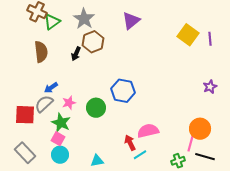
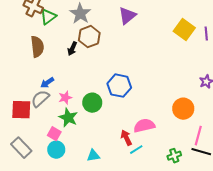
green star: (61, 123) -> (68, 118), moved
orange circle: (200, 129) -> (183, 109), moved
pink line: (191, 142) -> (198, 136), moved

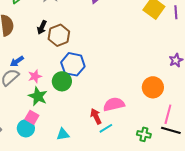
brown hexagon: (89, 37) -> (59, 35), moved
blue hexagon: (119, 86) -> (73, 64), moved
pink square: (54, 134) -> (32, 117), moved
green cross: (174, 156) -> (144, 134), turned 32

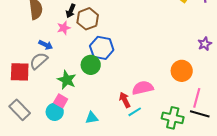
blue arrow: (17, 61) -> (46, 45), turned -120
pink star: (35, 76) -> (64, 28), moved
green cross: (144, 134) -> (173, 118), size x1.5

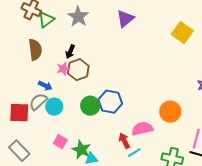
brown hexagon: (88, 19) -> (78, 70), moved
blue hexagon: (102, 48) -> (110, 102), moved
orange circle: (182, 71) -> (170, 112), moved
green star: (67, 80) -> (81, 150), moved
cyan circle: (55, 112) -> (54, 107), moved

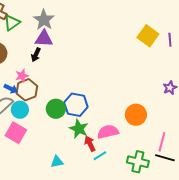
purple triangle: (125, 19) -> (44, 39), moved, turned 42
pink star: (63, 69) -> (22, 76), moved
brown hexagon: (78, 70) -> (27, 90), moved
pink square: (60, 142) -> (16, 133), moved, size x1.5
green star: (81, 150) -> (79, 129), moved

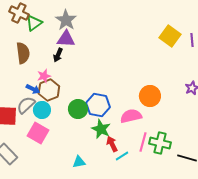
orange circle: (136, 115) -> (150, 96), moved
pink semicircle: (108, 132) -> (131, 116), moved
pink line: (162, 142) -> (143, 142), moved
green cross: (138, 162) -> (160, 143), moved

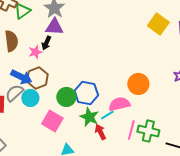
pink star: (44, 76) -> (35, 52), moved
blue arrow: (33, 89) -> (21, 77), size x1.5
pink square: (38, 133) -> (52, 121), moved
cyan line: (122, 156) -> (107, 115), moved

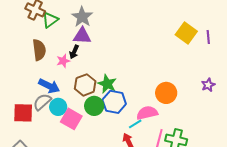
brown hexagon: (37, 78) -> (85, 85), moved
green star: (89, 117) -> (107, 84), moved
pink square: (52, 121) -> (71, 119), moved

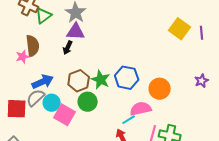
pink star: (63, 61) -> (23, 57), moved
blue arrow: (49, 86) -> (43, 82), turned -50
blue hexagon: (114, 102) -> (127, 78), moved

